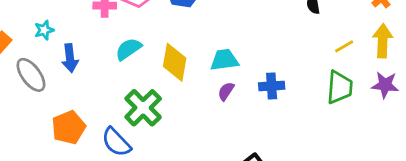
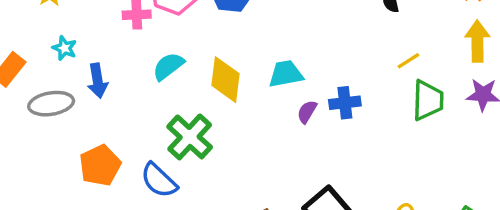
cyan star: (44, 30) -> (64, 48), turned -30
yellow line: (344, 46) -> (408, 61), moved
gray ellipse: (31, 75) -> (51, 104), turned -60
purple semicircle: (226, 91) -> (307, 112), moved

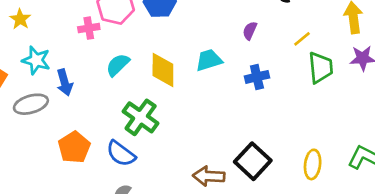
cyan star: (64, 48) -> (36, 60), size x1.5
purple semicircle: (307, 112) -> (250, 31), moved

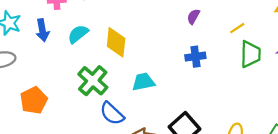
cyan trapezoid: (209, 60) -> (143, 82), moved
blue arrow: (65, 82) -> (42, 30), moved
blue semicircle: (121, 154) -> (112, 113), moved

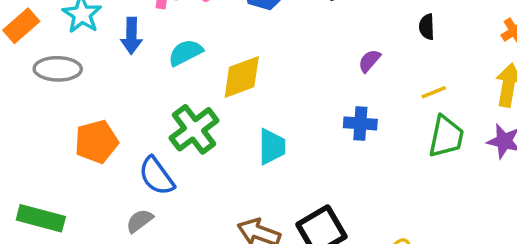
yellow diamond: (116, 42) -> (242, 77), turned 52
cyan trapezoid: (143, 82) -> (272, 147), turned 90
blue semicircle: (112, 113) -> (157, 176), moved

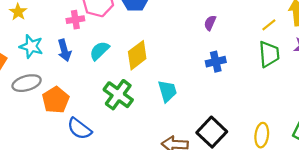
yellow line: (434, 92) -> (269, 25), moved
orange pentagon: (96, 142) -> (56, 100), moved
blue semicircle: (157, 176) -> (79, 129), moved

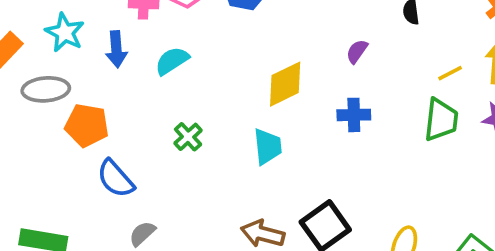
yellow diamond: (137, 55) -> (285, 84), moved
green cross: (118, 95) -> (188, 137), size x0.6
orange pentagon: (56, 100) -> (87, 125), turned 30

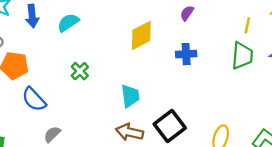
yellow line: (450, 73) -> (247, 25), turned -49
cyan trapezoid: (268, 147) -> (130, 96), moved

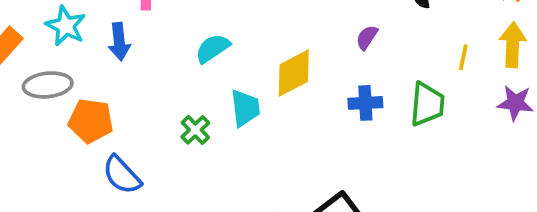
cyan semicircle: (68, 23) -> (213, 48), moved
green trapezoid: (242, 56) -> (427, 104), moved
cyan trapezoid: (130, 96) -> (245, 108), moved

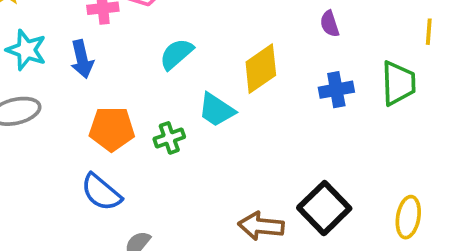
purple semicircle: (367, 37) -> (330, 24), turned -45
cyan trapezoid: (245, 108) -> (216, 110), turned 138
orange pentagon: (91, 121) -> (112, 129), moved
green cross: (195, 130) -> (169, 138), turned 32

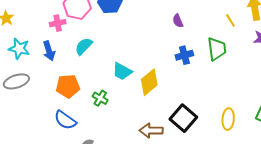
yellow line: (429, 32) -> (230, 20), turned -32
cyan semicircle: (176, 54) -> (84, 46), moved
yellow diamond: (261, 69) -> (149, 82), moved
green cross: (169, 138) -> (100, 98), moved, turned -35

